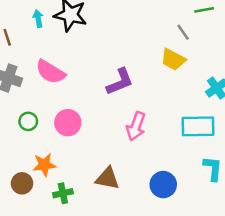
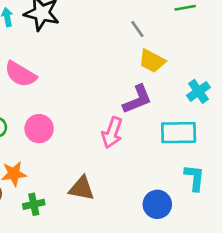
gray line: (183, 32) -> (137, 29), moved
purple L-shape: (120, 82) -> (137, 99), moved
blue circle: (163, 185) -> (157, 204), moved

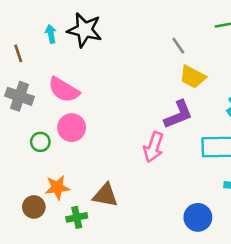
pink circle: (39, 129) -> (72, 128), moved
brown triangle: (82, 188) -> (105, 195), moved

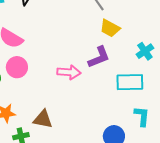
pink arrow: (154, 147) -> (69, 72), moved, turned -105

